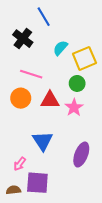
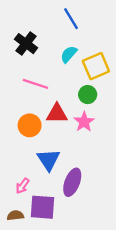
blue line: (44, 17) -> (71, 19), moved
orange circle: (21, 98) -> (30, 125), moved
purple ellipse: (81, 154) -> (72, 182), moved

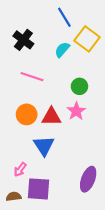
yellow square: (96, 66) -> (87, 39), moved, turned -30
red triangle: (57, 113) -> (51, 117), moved
purple ellipse: (72, 182) -> (88, 179), moved

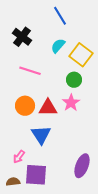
yellow square: (87, 39) -> (81, 55), moved

